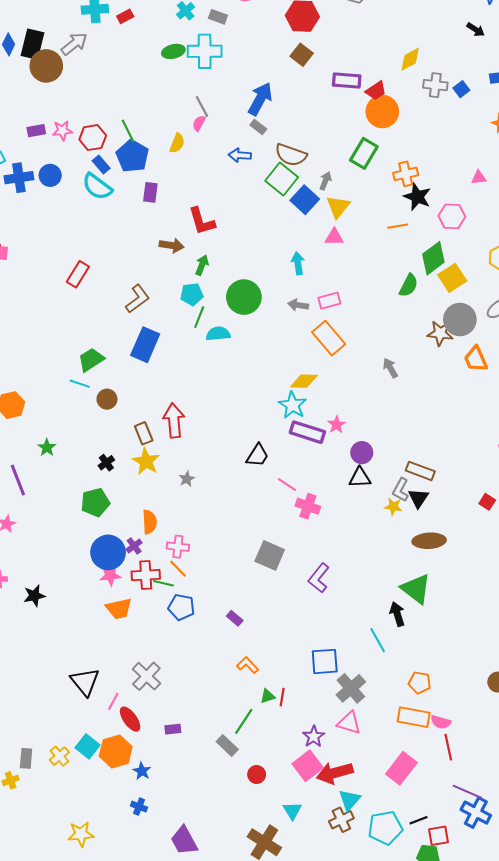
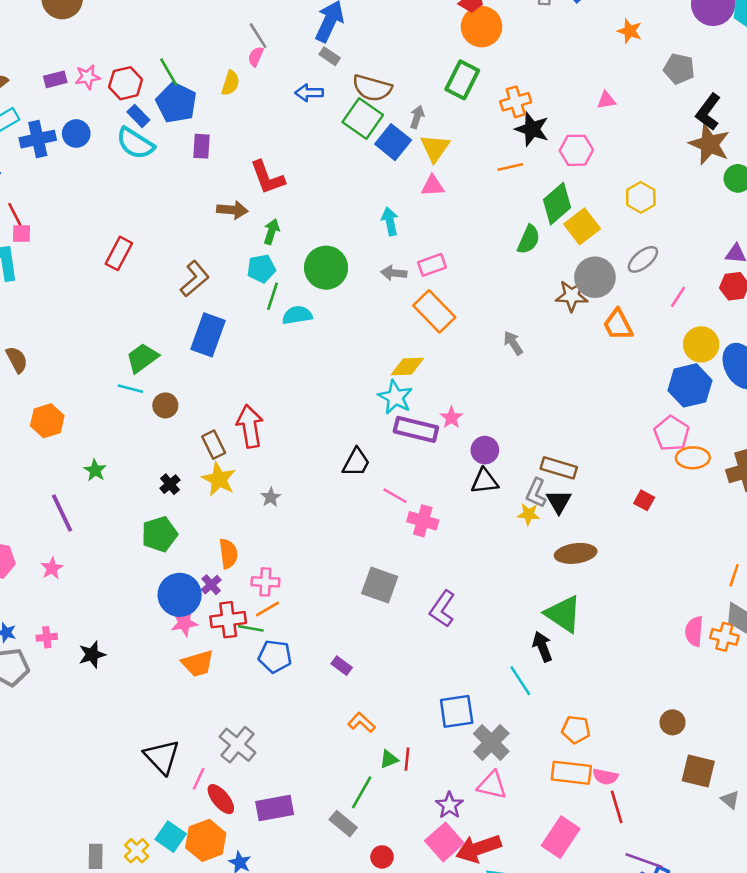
orange line: (178, 569) -> (267, 609), turned -72
purple rectangle: (173, 729) -> (275, 808), size x1.8

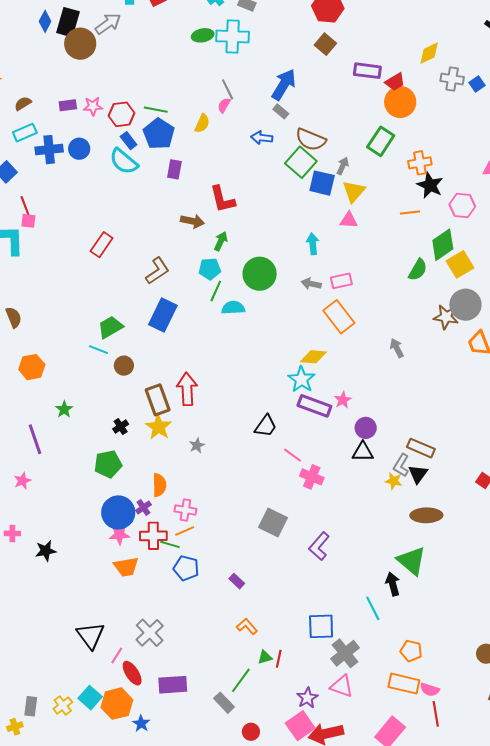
green line: (169, 72) -> (156, 110), turned -55
blue square: (393, 142) -> (322, 183), turned -32
brown rectangle: (214, 445) -> (158, 400), size x1.4

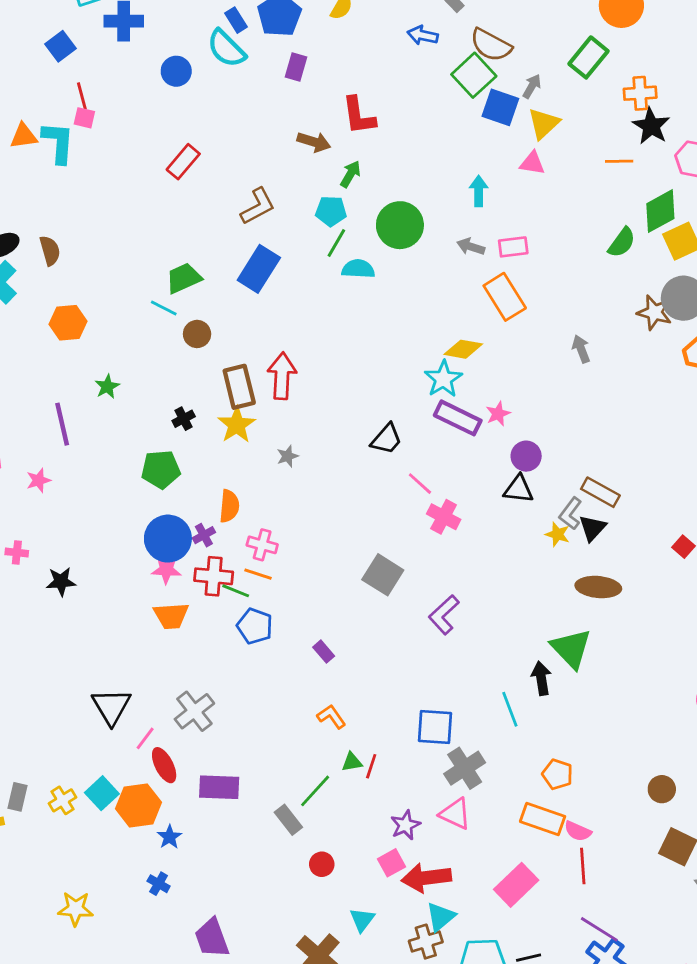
blue circle: (79, 149) -> (176, 71), moved
orange line: (185, 531) -> (258, 574), turned 36
pink square: (300, 726) -> (392, 863), size x0.7

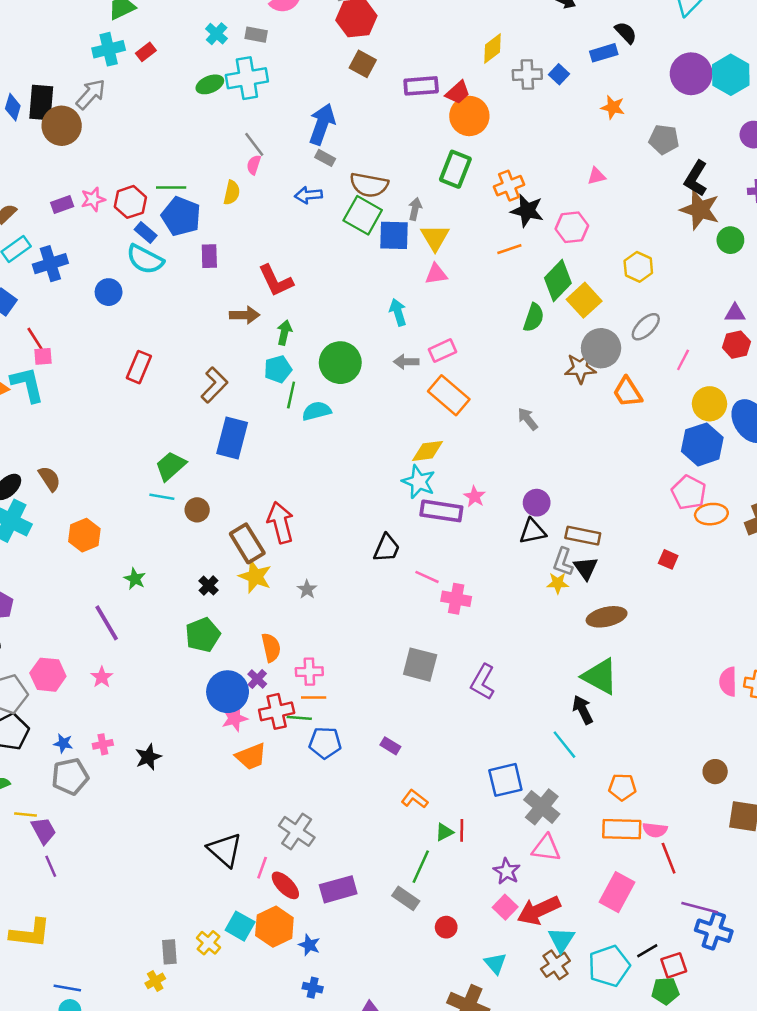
purple circle: (526, 456) -> (537, 503), moved
black triangle: (519, 489) -> (533, 531), moved

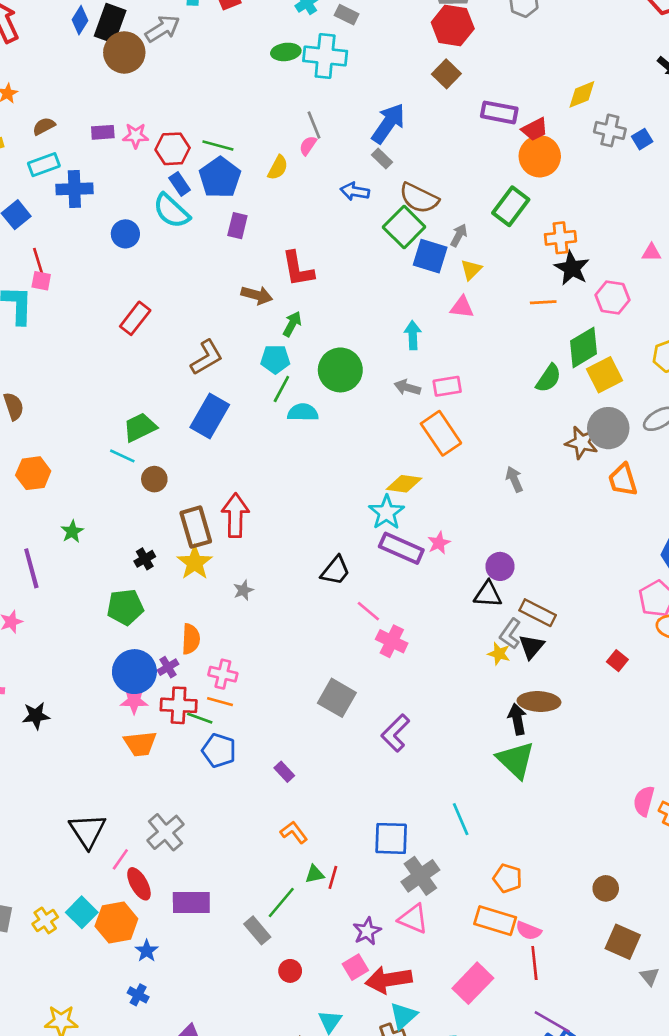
yellow triangle: (435, 237) -> (471, 270), size x0.7
black arrow: (583, 710) -> (517, 719), moved

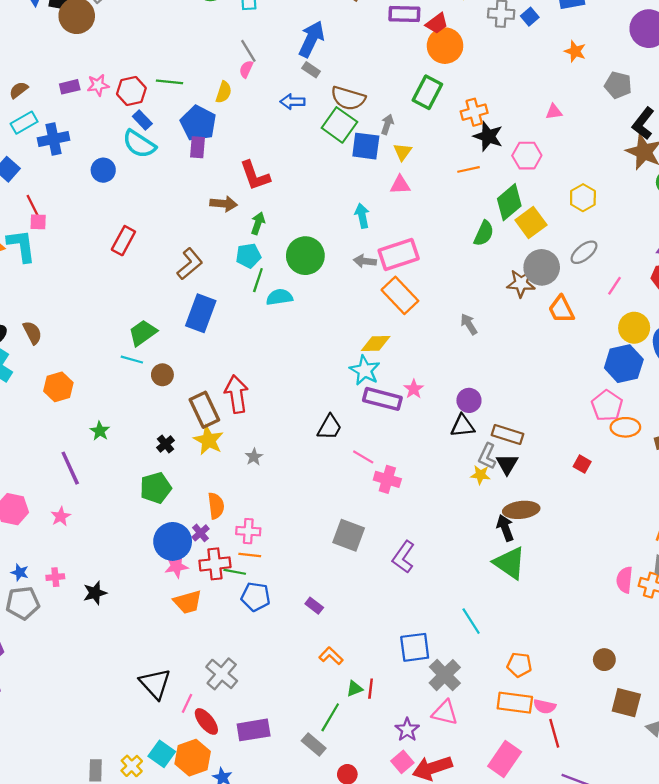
blue pentagon: (220, 178) -> (198, 123), moved
pink rectangle: (447, 386) -> (399, 254), size x1.6

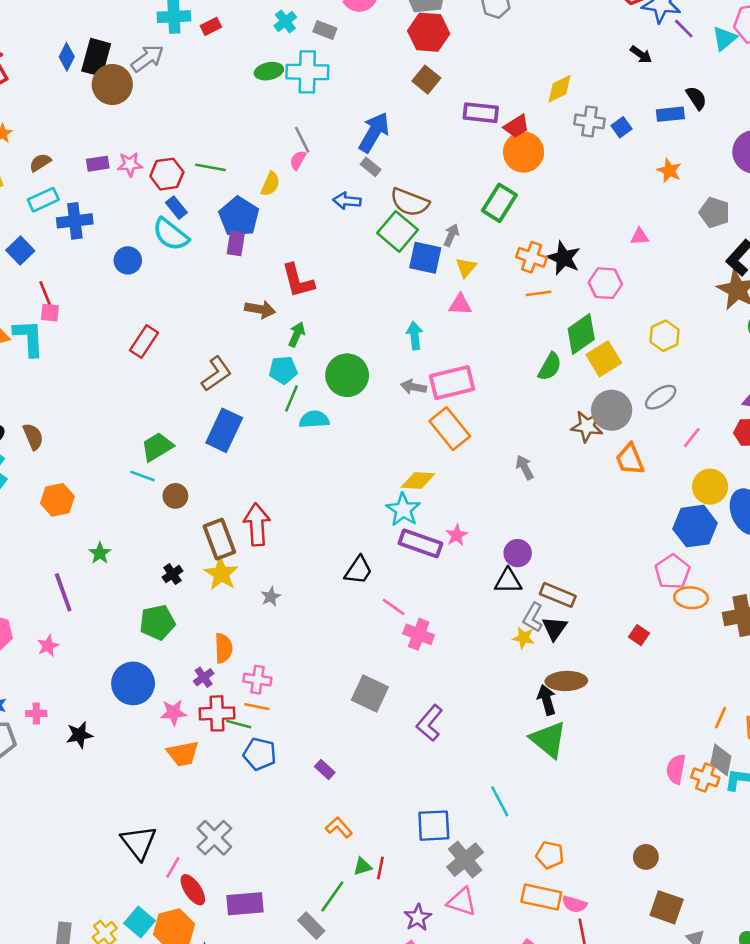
orange cross: (474, 112) -> (532, 257), moved, turned 30
blue circle: (173, 541) -> (133, 683), moved

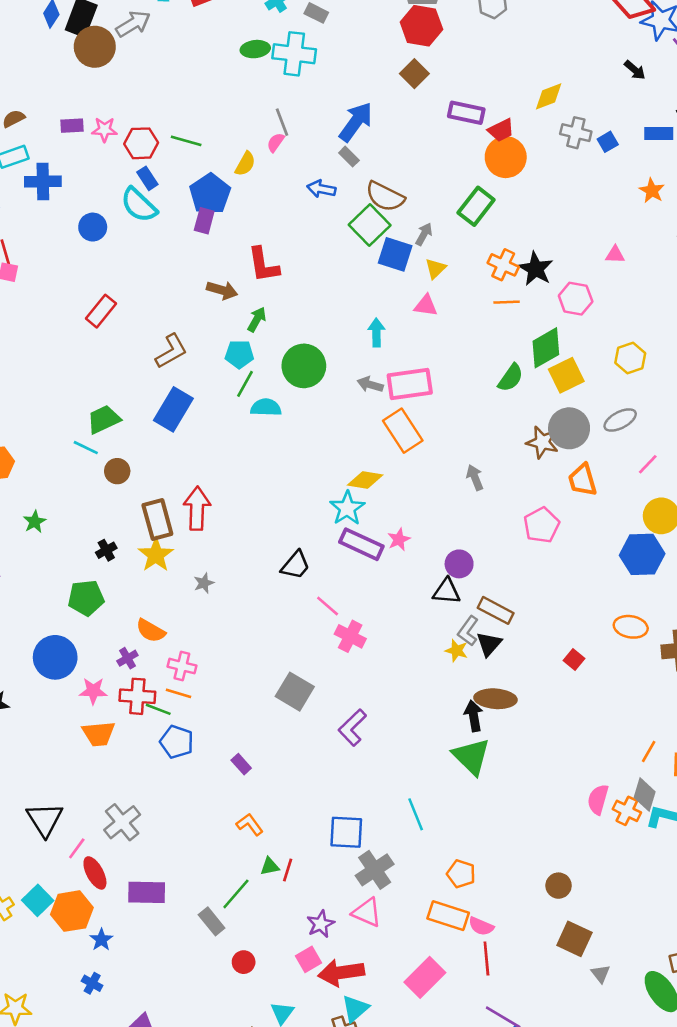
pink pentagon: (672, 572) -> (542, 525), moved
orange semicircle: (223, 648) -> (151, 631), turned 116

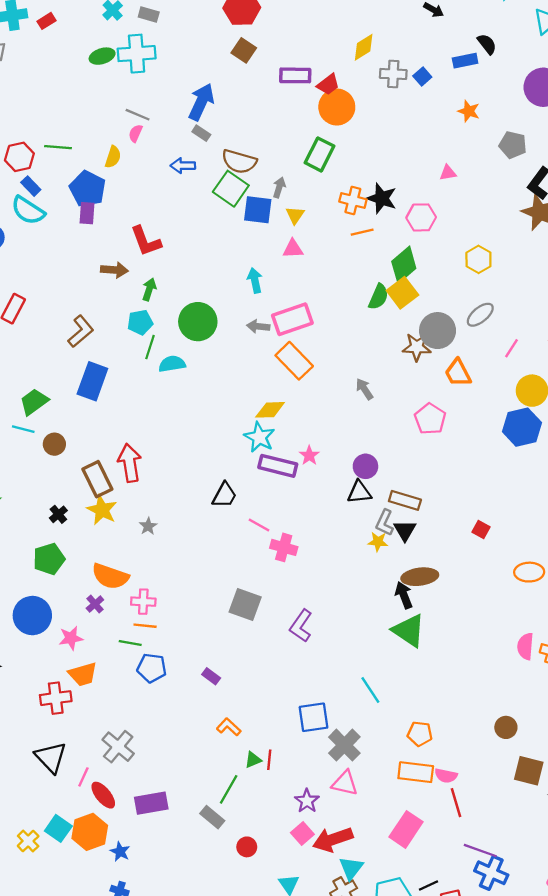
gray line: (282, 122) -> (138, 115), turned -35
yellow square: (566, 375) -> (402, 293), moved
orange ellipse: (631, 627) -> (529, 572), moved
orange semicircle: (151, 631) -> (110, 576), size x1.4
red cross: (137, 696) -> (56, 698), moved

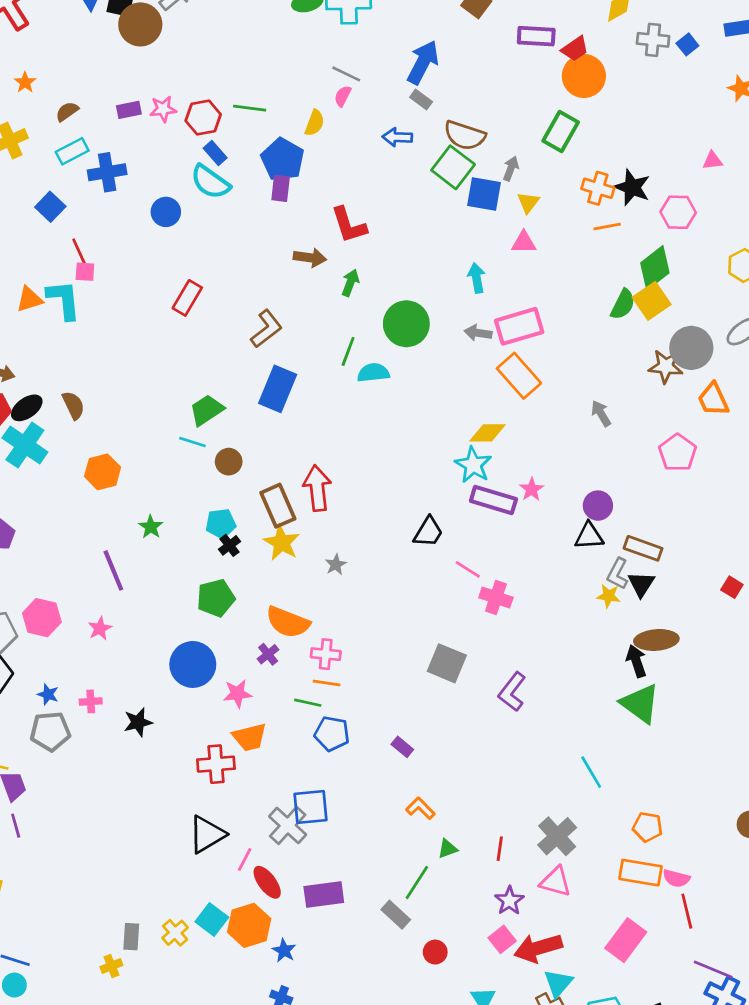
cyan pentagon: (140, 322) -> (221, 524), moved
blue square: (313, 717) -> (311, 807), moved
black triangle: (51, 757) -> (207, 834), turned 40
red line: (269, 760) -> (500, 849), moved

